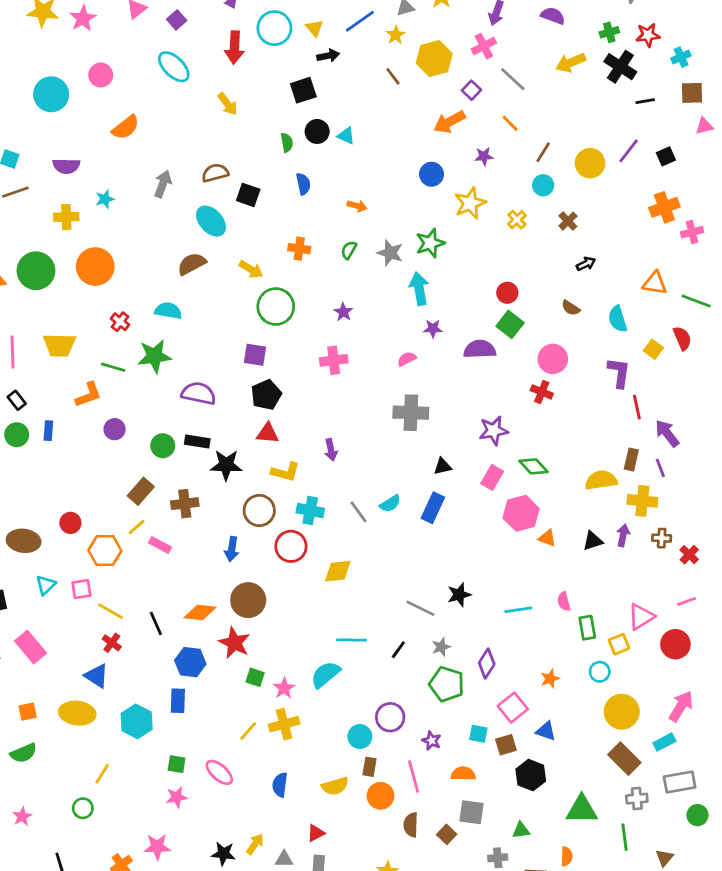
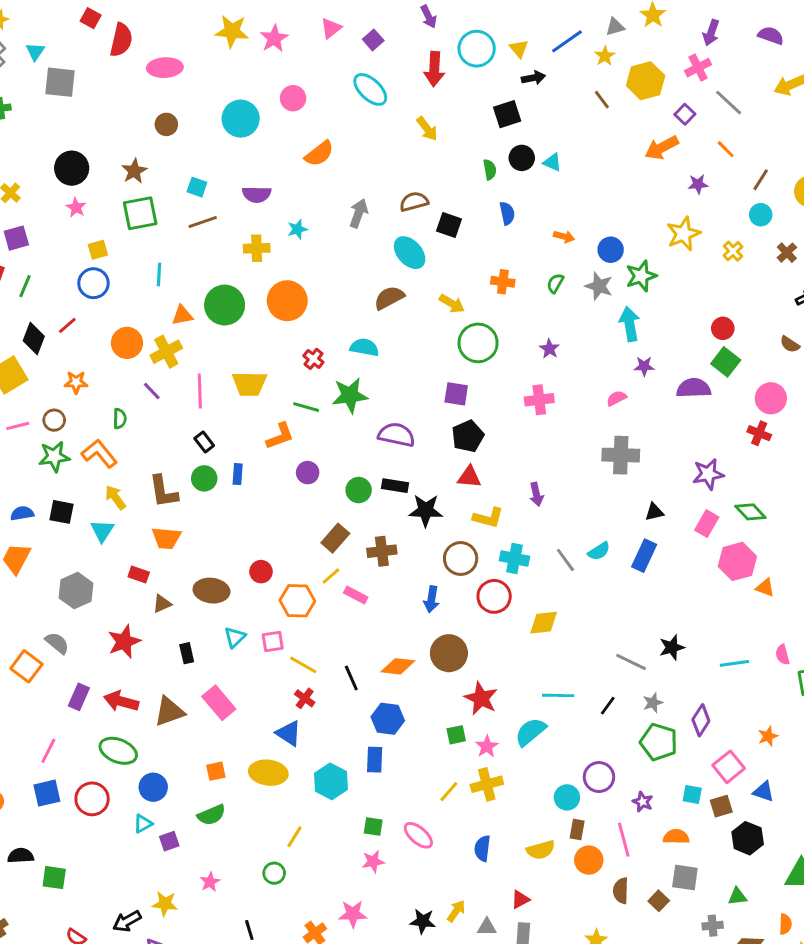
blue circle: (432, 174) -> (611, 250), moved
red star: (234, 643) -> (481, 698), moved
green square: (255, 677) -> (456, 735), turned -30

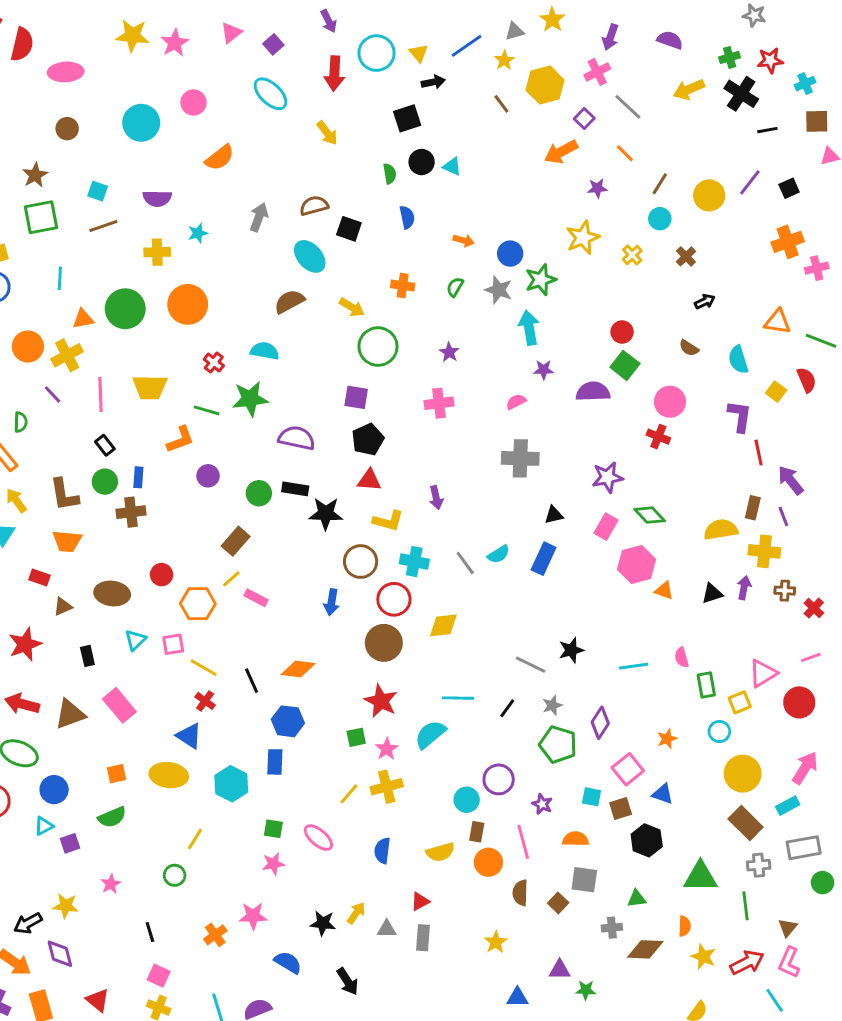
brown cross: (382, 551) -> (131, 512), moved
brown circle: (449, 653) -> (384, 643), moved

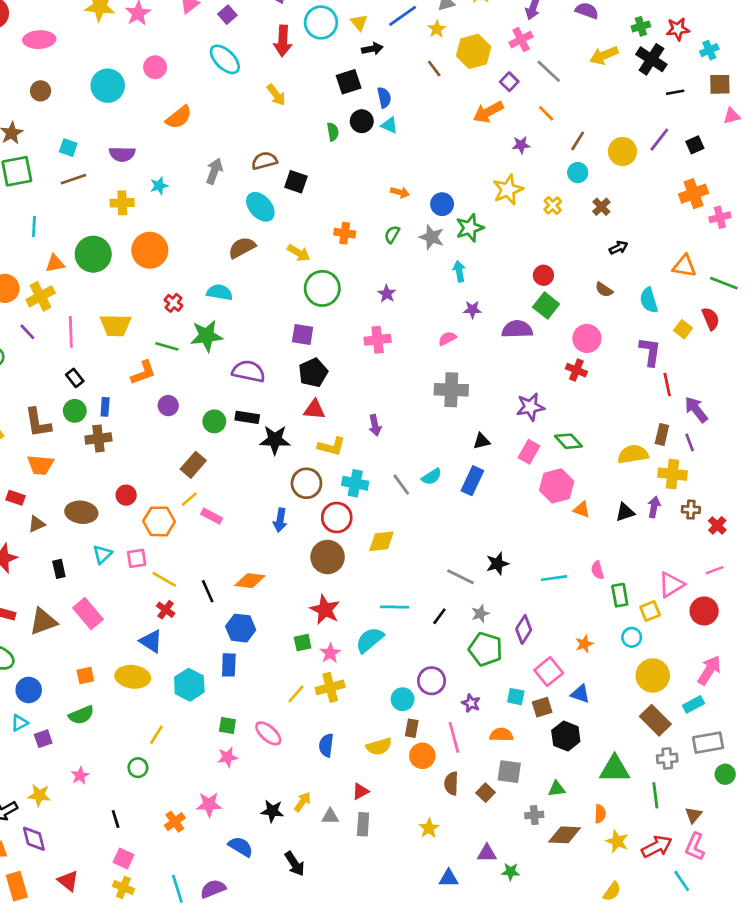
blue semicircle: (407, 217) -> (384, 98), moved
cyan arrow: (529, 328) -> (459, 271), size x0.7

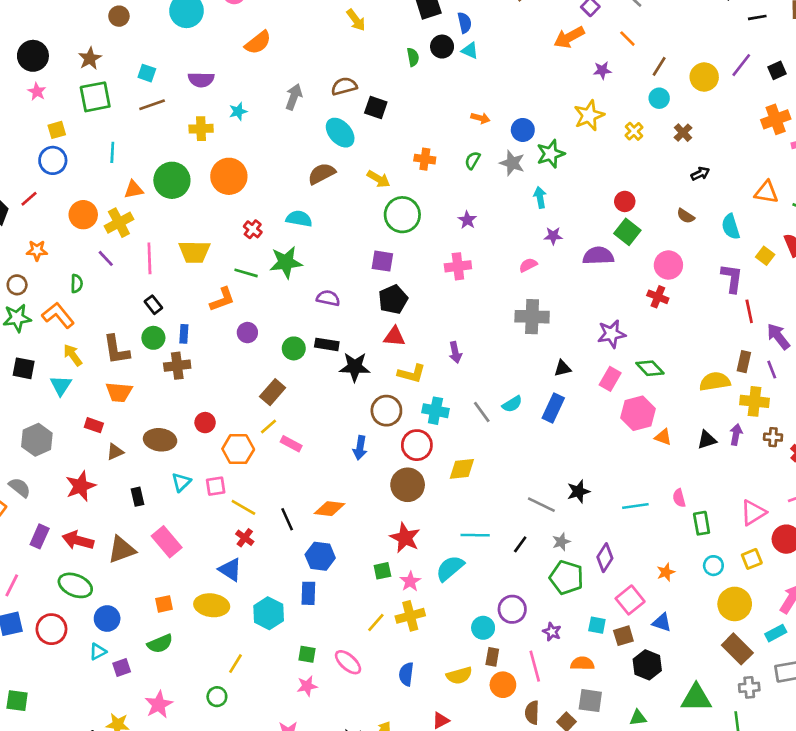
purple semicircle: (249, 371) -> (328, 298), size x0.7
yellow square: (650, 611) -> (752, 559), moved
pink star: (80, 776) -> (159, 705), size x1.5

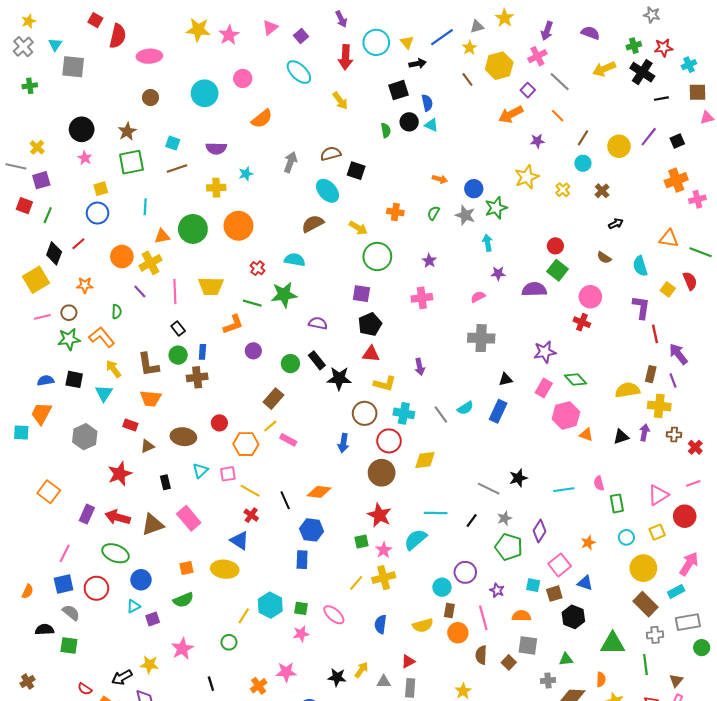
black rectangle: (327, 344) -> (317, 360), turned 42
gray semicircle: (20, 487) -> (71, 613), moved
cyan hexagon: (269, 613) -> (270, 605), moved

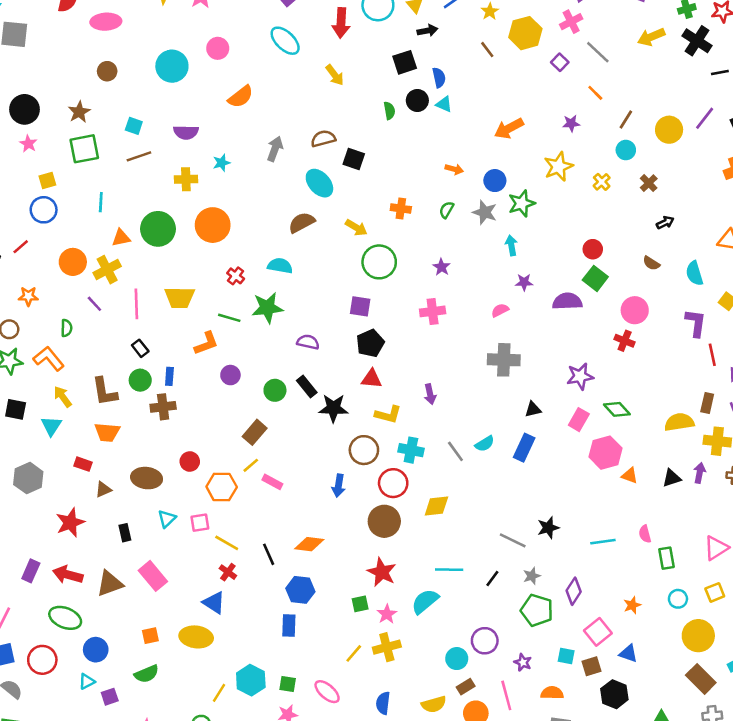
orange arrow: (511, 114) -> (509, 128), moved
brown rectangle: (449, 611) -> (466, 687), turned 48

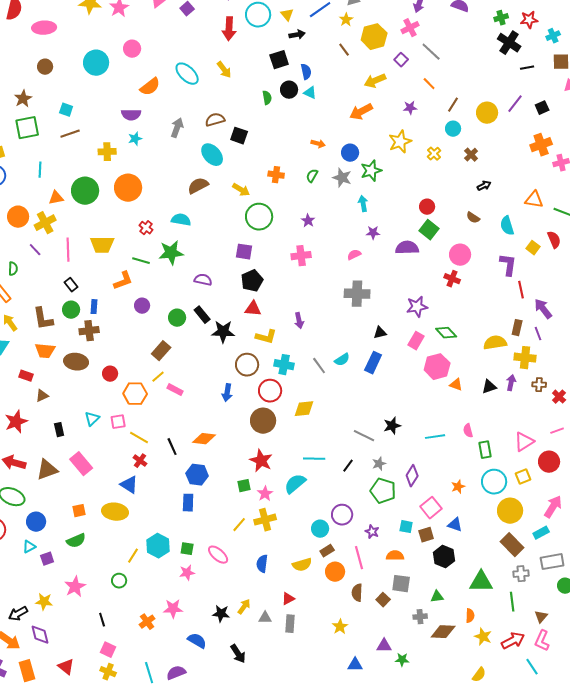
yellow arrow: (651, 37) -> (375, 81), moved
cyan ellipse: (285, 41) -> (187, 74), moved
purple semicircle: (186, 132) -> (131, 115), moved
brown ellipse: (147, 478) -> (76, 362), moved
cyan circle: (678, 599) -> (494, 482), size x1.6

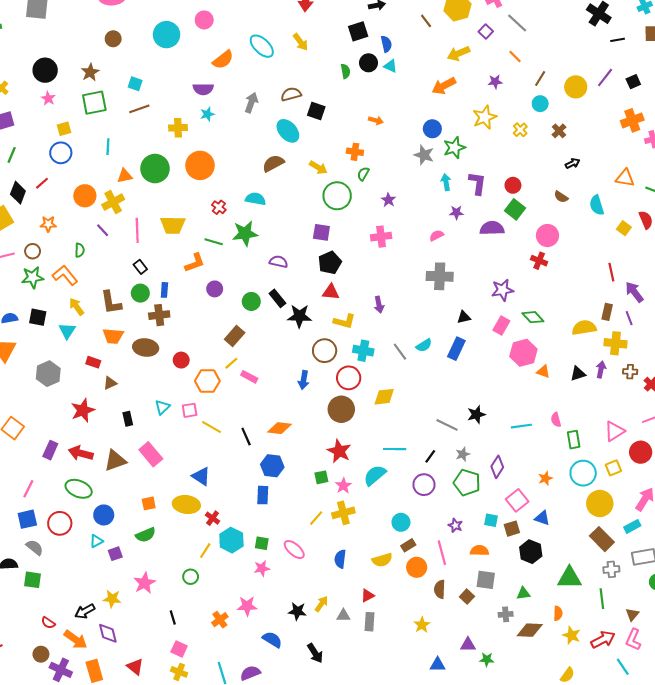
orange arrow: (318, 144) -> (376, 120), moved
green semicircle: (312, 176) -> (363, 174), moved
purple L-shape: (508, 265) -> (477, 183), moved
red cross: (140, 461) -> (213, 518), moved
purple circle: (342, 515) -> (424, 485), moved

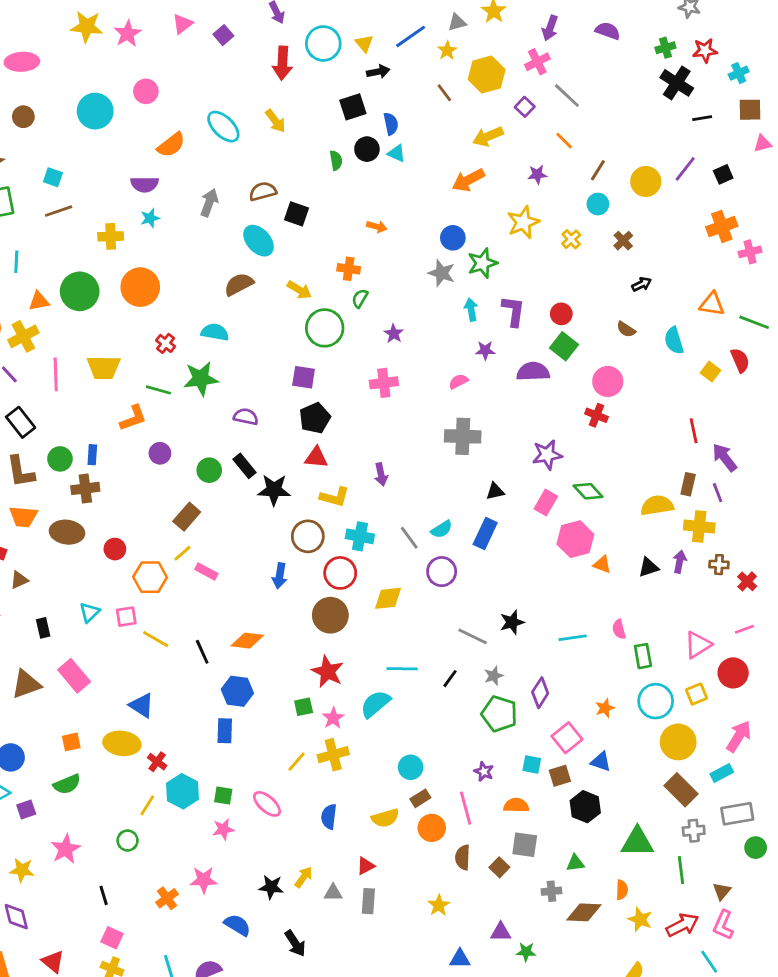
black rectangle: (140, 267) -> (21, 422), moved, size x1.5
purple circle: (424, 485) -> (442, 572), moved

